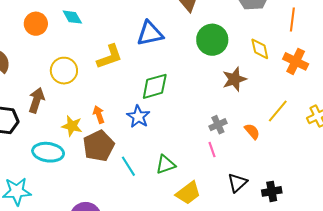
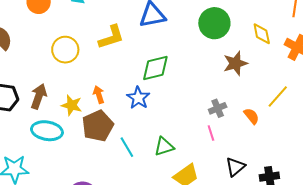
brown arrow: (36, 100) -> (39, 96), moved

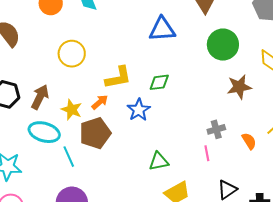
yellow L-shape: (111, 37) -> (118, 78), moved
green diamond: (155, 68) -> (159, 82), size x0.7
orange arrow: (99, 95) -> (100, 102), turned 60
cyan line: (127, 147) -> (69, 157), moved

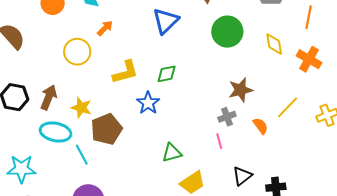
blue triangle: (162, 29) -> (166, 21), turned -36
brown star: (239, 87) -> (241, 90), moved
orange arrow: (100, 102) -> (105, 28), moved

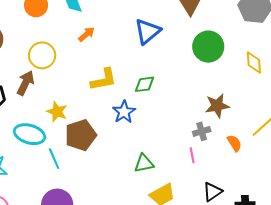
yellow circle: (77, 52) -> (42, 55), moved
brown arrow: (49, 97) -> (26, 83), moved

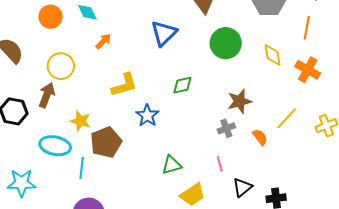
green diamond: (145, 84) -> (182, 85), moved
pink line: (192, 155) -> (220, 164), moved
cyan line: (54, 159) -> (82, 168), turned 35

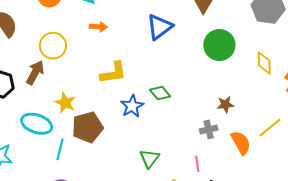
orange arrow: (103, 41) -> (98, 27), turned 42
green diamond: (182, 85) -> (160, 93), moved, turned 55
brown star: (240, 101) -> (225, 105), size x0.7
orange semicircle: (260, 137) -> (241, 143), size x1.4
green triangle: (172, 165) -> (150, 159), turned -45

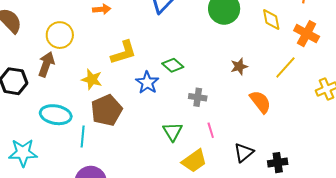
yellow star: (65, 103) -> (92, 79), moved
yellow line: (270, 128) -> (285, 67), moved
gray cross: (209, 129) -> (198, 97), moved, turned 30
pink line: (197, 164) -> (211, 130), moved

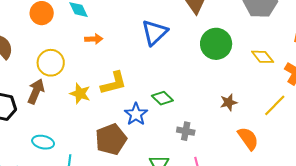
yellow diamond: (271, 20) -> (263, 57), turned -30
yellow star: (92, 79) -> (80, 94), moved
brown pentagon: (106, 110) -> (111, 139), moved
cyan ellipse: (56, 115) -> (43, 142), size x0.7

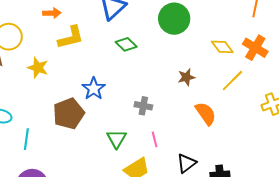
yellow diamond: (263, 57) -> (222, 47), moved
yellow L-shape: (114, 83) -> (71, 37), moved
green diamond: (162, 98) -> (126, 44), moved

